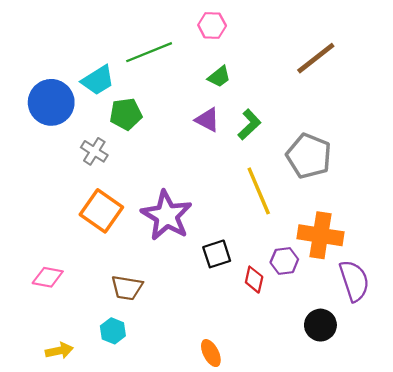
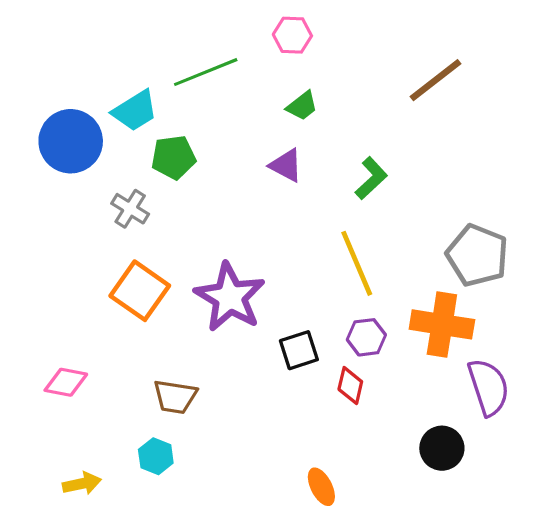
green L-shape: (249, 125) -> (371, 178), moved
gray pentagon: (309, 156) -> (477, 255), moved
purple hexagon: (284, 261) -> (366, 337), moved
orange ellipse: (211, 353) -> (321, 487), moved

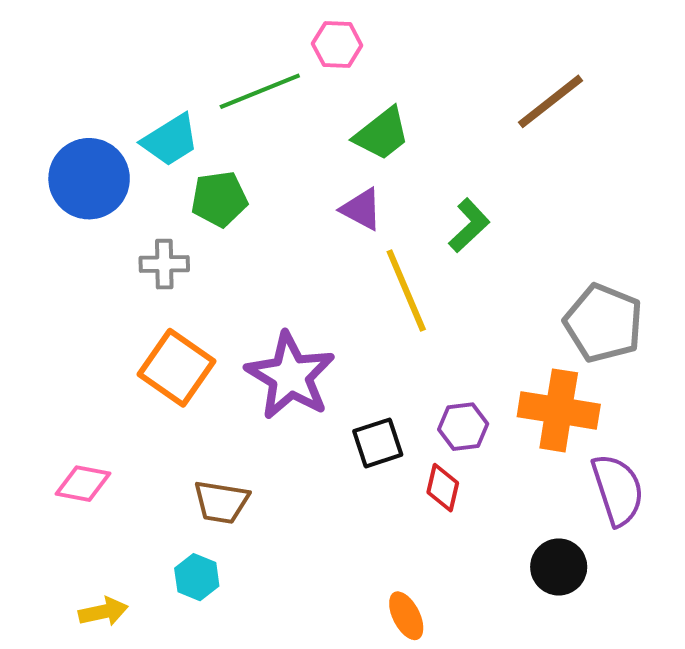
pink hexagon: (292, 35) -> (337, 45), moved
green trapezoid: (302, 106) -> (382, 134), size x1.4
gray cross: (130, 209) -> (164, 264), turned -33
yellow line: (357, 263) -> (406, 290), moved

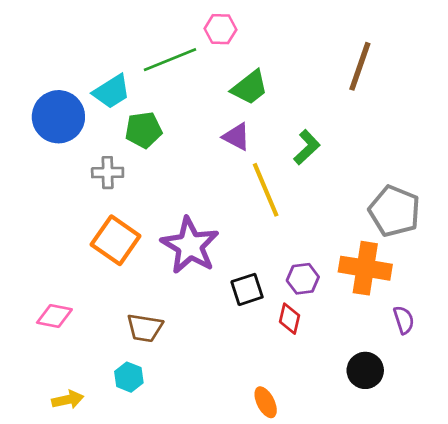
brown line: (551, 101) -> (360, 66), turned -33
purple semicircle: (618, 490) -> (404, 320), size x0.6

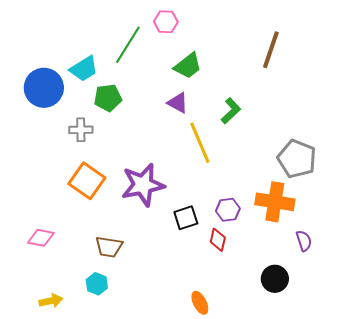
green line: (170, 60) -> (128, 45), turned -36
purple star: (190, 246) -> (143, 185), turned 30

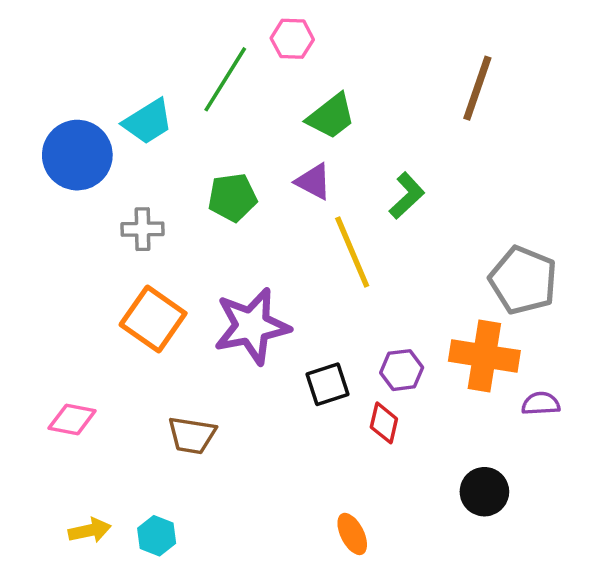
green pentagon: (108, 98) -> (232, 197), moved
purple semicircle: (304, 241) -> (541, 404), moved, turned -75
cyan hexagon: (97, 284) -> (157, 536), moved

